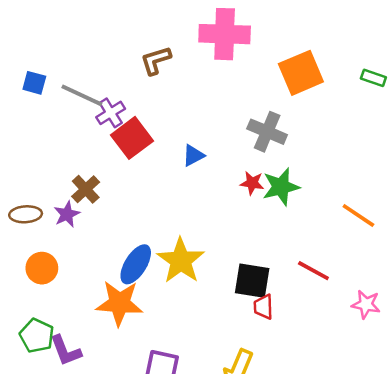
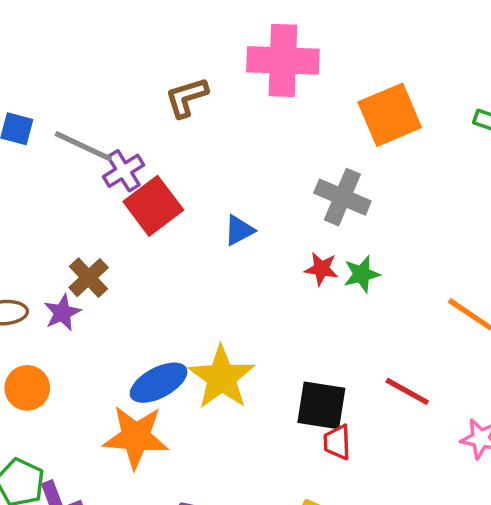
green star: (281, 187) -> (362, 274), size x0.7
blue ellipse: (136, 264) -> (159, 383), turned 30

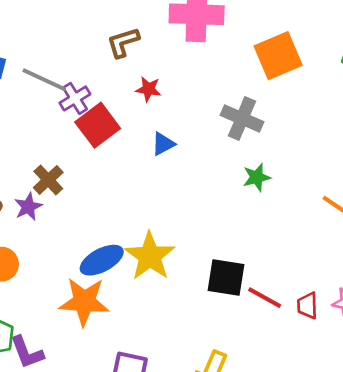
red star: (321, 269) -> (148, 89), moved
red line: (407, 391) -> (265, 298), moved
red trapezoid: (337, 442) -> (307, 306), moved

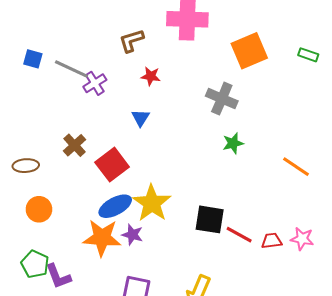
red square: (98, 125) -> (112, 165), moved
blue triangle: (163, 144) -> (141, 118), moved, turned -30
purple star: (28, 207) -> (132, 235), moved, turned -30
red trapezoid: (307, 306) -> (272, 241), turned 85

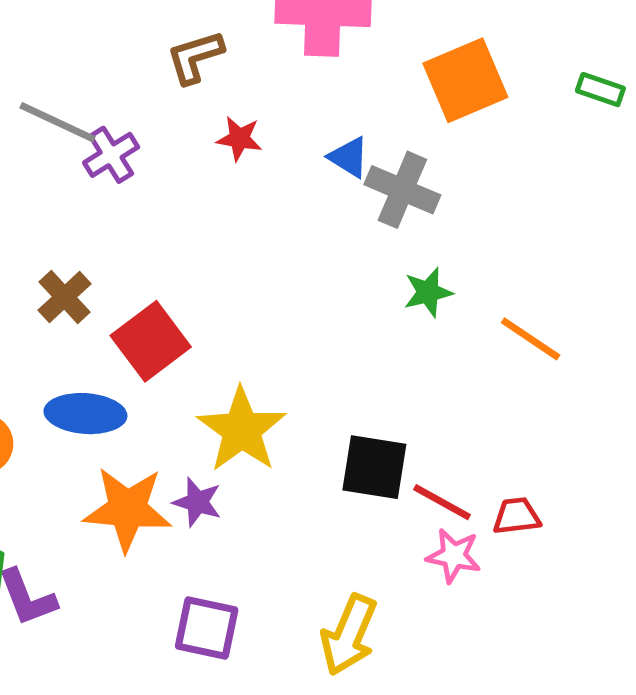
blue triangle: (141, 118) -> (349, 157), moved, turned -30
orange line: (296, 167) -> (531, 339), moved
blue ellipse: (115, 206) -> (85, 414), moved, turned 32
pink star: (302, 239) -> (454, 556), moved

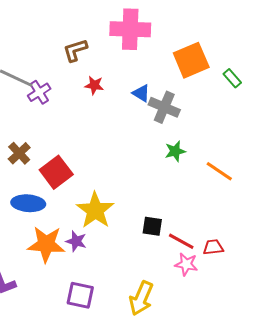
green rectangle: (600, 90) -> (232, 78), moved, turned 30
black square: (374, 467) -> (152, 226), size x0.7

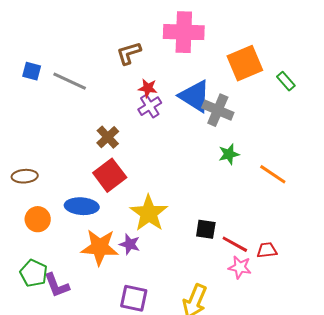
purple cross: (39, 92) -> (150, 106), moved
blue triangle: (141, 93) -> (195, 96), size x1.8
brown cross: (19, 153) -> (108, 137), moved

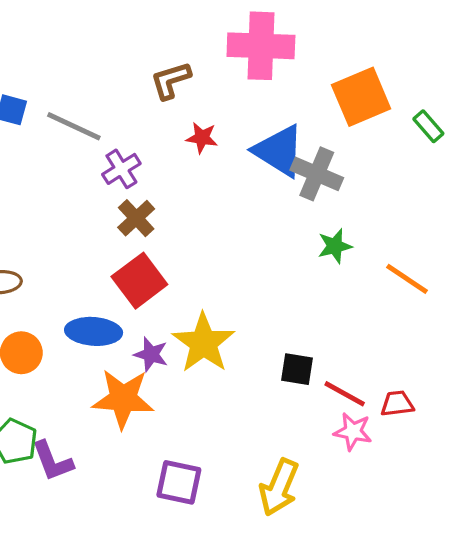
purple cross: (150, 106) -> (121, 169), moved
purple star: (130, 244) -> (151, 354), moved

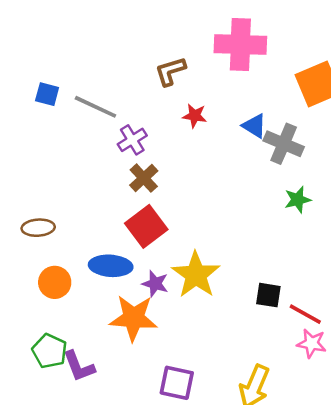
blue triangle: (279, 151) -> (254, 126), size x0.6

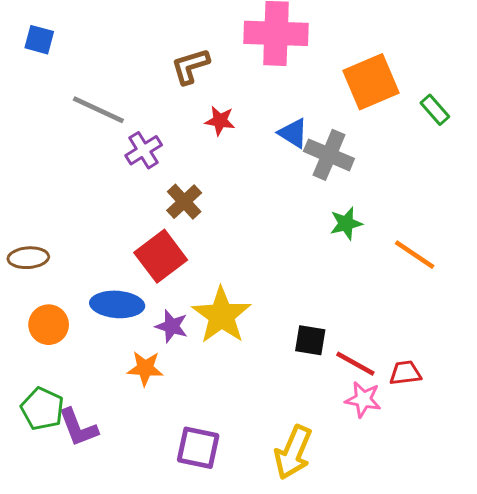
blue square: (47, 94) -> (39, 40), moved
brown cross: (144, 178) -> (184, 202), moved
orange star: (134, 318) -> (145, 368), size x0.6

